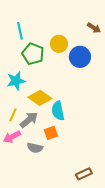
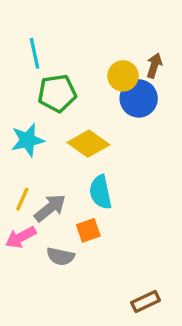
brown arrow: (94, 28) -> (154, 65), moved, turned -104
yellow circle: (59, 44) -> (123, 76), moved
green pentagon: (33, 54) -> (57, 93), turned -30
yellow diamond: (40, 98) -> (88, 144), moved

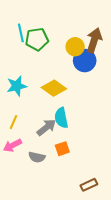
brown arrow: (154, 65) -> (94, 40), size x1.6
green pentagon: (57, 93) -> (37, 39), moved
gray arrow: (50, 208) -> (46, 127), moved
orange square: (88, 230) -> (62, 149), moved

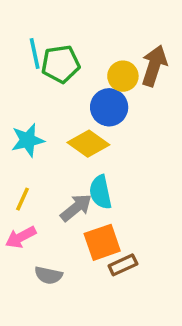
blue circle: (85, 61) -> (109, 107), moved
orange square: (62, 149) -> (102, 242), size x1.5
gray semicircle: (37, 157) -> (48, 275), moved
brown rectangle: (89, 185) -> (123, 265), moved

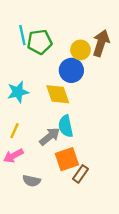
yellow diamond: (88, 144) -> (58, 94), turned 35
brown rectangle: (123, 265) -> (80, 174), turned -30

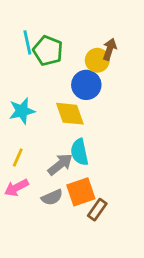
green pentagon: (40, 42) -> (48, 51), turned 30
brown arrow: (101, 43) -> (110, 49), moved, size x0.7
gray semicircle: (32, 181) -> (52, 197), moved, turned -36

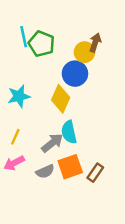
yellow diamond: (70, 114) -> (61, 99), turned 44
brown rectangle: (97, 210) -> (95, 173), moved

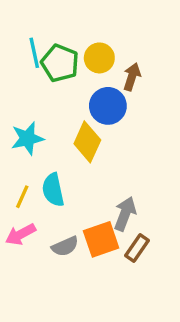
brown arrow: (95, 43) -> (132, 77), moved
yellow circle: (85, 52) -> (99, 58), moved
cyan semicircle: (69, 132) -> (53, 190), moved
gray arrow: (52, 143) -> (125, 214), moved, turned -30

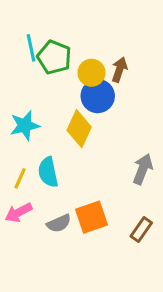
yellow circle: (99, 58) -> (92, 73), moved
gray arrow: (125, 214) -> (143, 169), moved
brown rectangle: (137, 248) -> (141, 230), moved

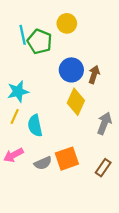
brown arrow: (119, 70) -> (94, 75), moved
yellow circle: (92, 73) -> (67, 23), moved
yellow diamond: (79, 129) -> (76, 102), moved
yellow line: (20, 178) -> (15, 117), moved

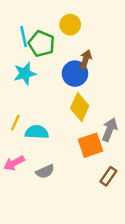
brown arrow: (94, 75) -> (86, 59), moved
cyan star: (18, 92) -> (25, 74), moved
cyan semicircle: (35, 126) -> (37, 132), turned 105
orange square: (67, 159) -> (90, 145), moved

